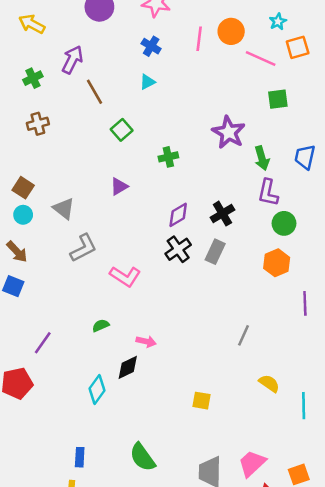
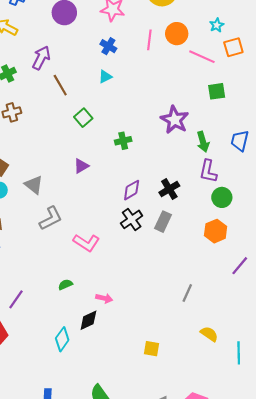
purple line: (305, 303) -> (240, 266), turned 42

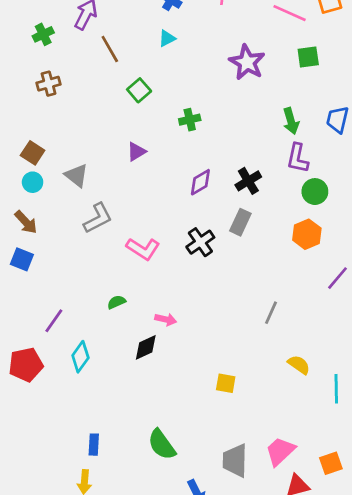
purple star: (175, 120) -> (247, 62), moved
black cross: (132, 219) -> (200, 242), moved
cyan diamond: (62, 339) -> (80, 357), moved

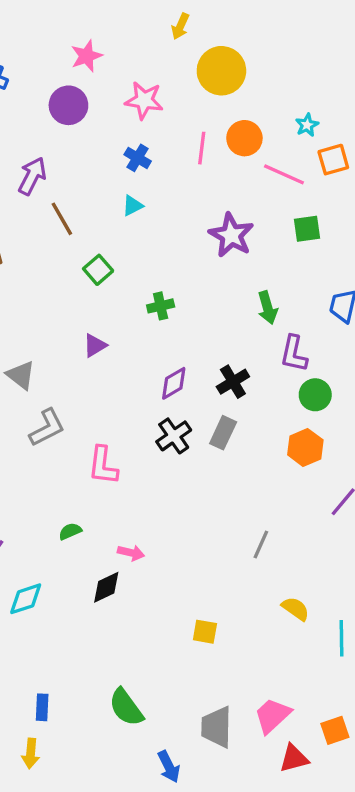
green arrow: (291, 121) -> (267, 308), moved
black cross: (200, 242) -> (174, 436), moved
pink L-shape: (143, 249) -> (103, 466), turned 64
cyan diamond: (80, 357) -> (26, 599), turned 36

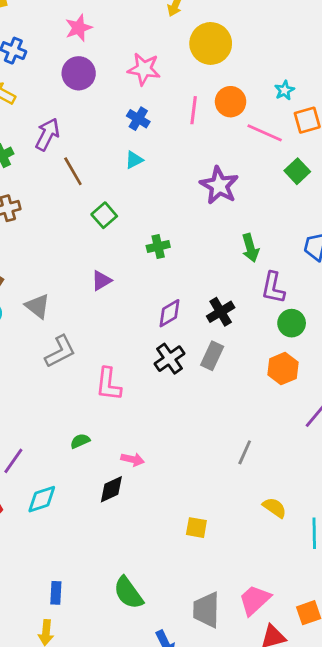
pink star: (87, 56) -> (79, 28), moved
green square: (307, 229) -> (297, 171), moved, turned -35

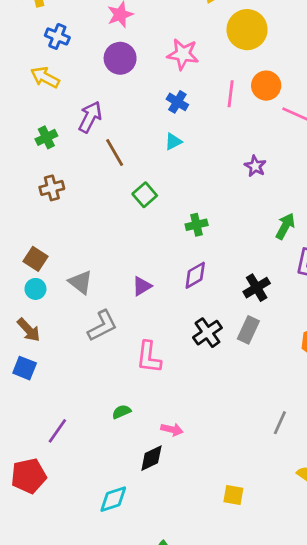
purple star: (219, 185) -> (255, 166), size x0.6
green arrow: (250, 248) -> (285, 226), turned -136
purple triangle: (101, 281) -> (142, 286), moved
purple diamond: (169, 313) -> (195, 275), moved
cyan diamond: (42, 499) -> (113, 499), moved

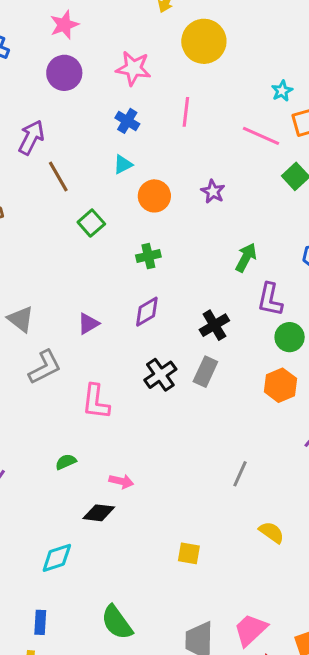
orange circle: (266, 86) -> (154, 196), moved
black diamond: (151, 458) -> (99, 513), turned 32

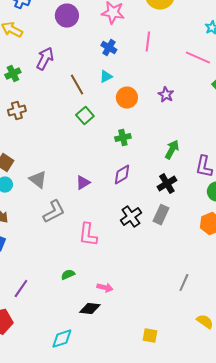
brown line: (58, 176) -> (77, 85), moved
green arrow: (246, 258) -> (172, 150), moved

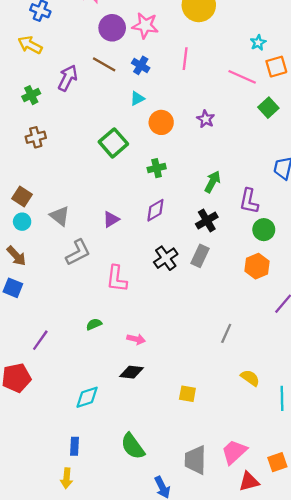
purple circle: (67, 16) -> (112, 28), moved
brown line: (77, 85) -> (104, 64), moved, turned -30
green square: (85, 116) -> (113, 143), size x1.4
black diamond: (90, 309) -> (132, 372), moved

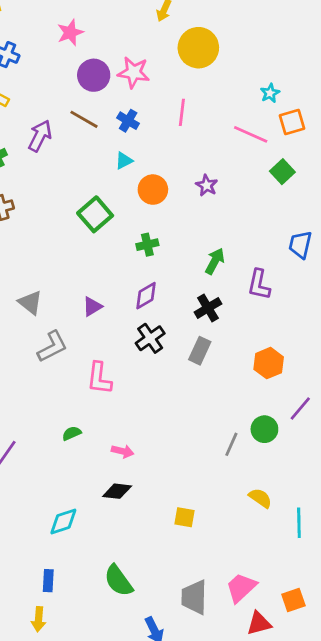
green circle: (264, 230) -> (264, 429), moved
black cross: (166, 258) -> (150, 338), moved

